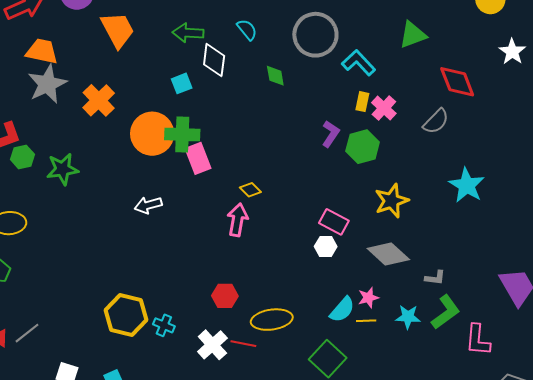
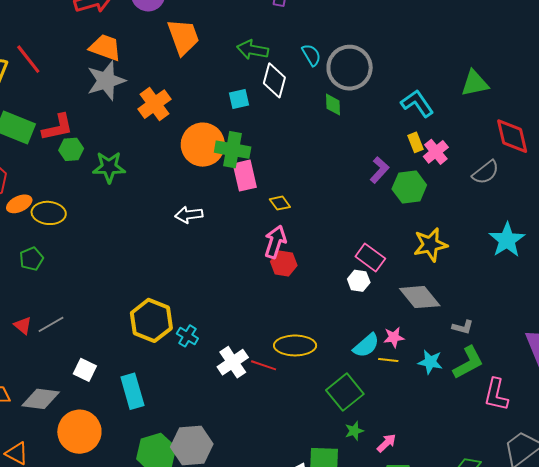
gray circle: (315, 35) -> (350, 68), moved
yellow rectangle: (362, 102) -> (415, 142), turned -42
yellow diamond: (250, 190) -> (280, 203), moved
red hexagon: (225, 296) -> (284, 263), moved

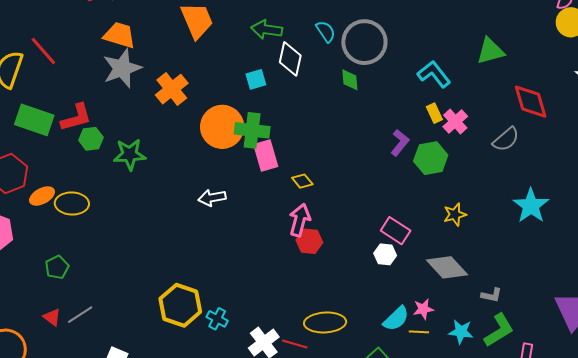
yellow star: (430, 245) -> (455, 215), size x0.7
green pentagon: (31, 259) -> (57, 267), moved

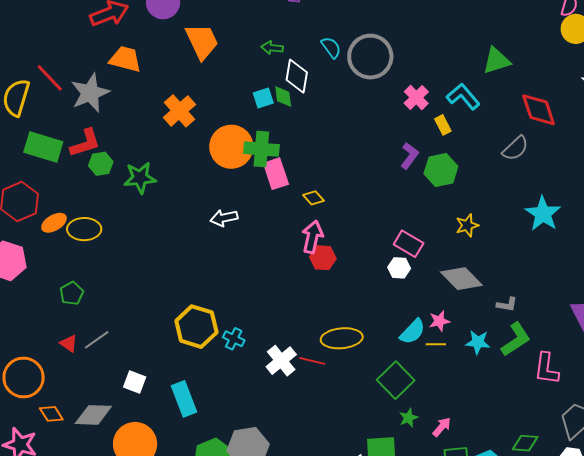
green arrow: (267, 30) -> (272, 48), size x0.7
gray star: (122, 68) -> (90, 93), moved
cyan L-shape: (434, 74) -> (463, 96), moved
green diamond: (350, 80) -> (283, 97), moved
pink cross: (455, 122) -> (416, 98), moved

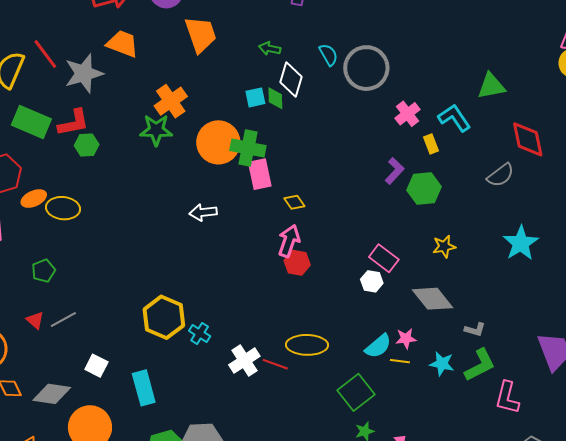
green star: (140, 178) -> (156, 130), moved

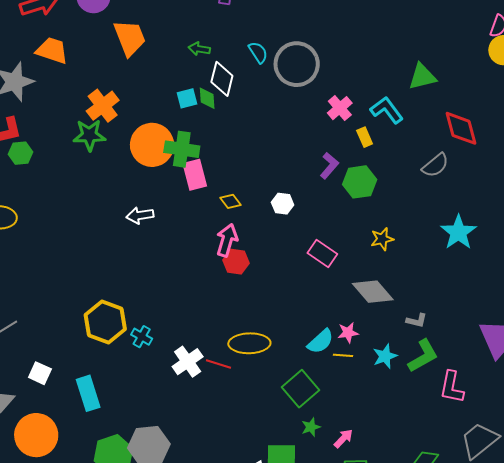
white hexagon: (372, 281) -> (283, 204), moved
cyan star: (442, 364) -> (385, 356), turned -30

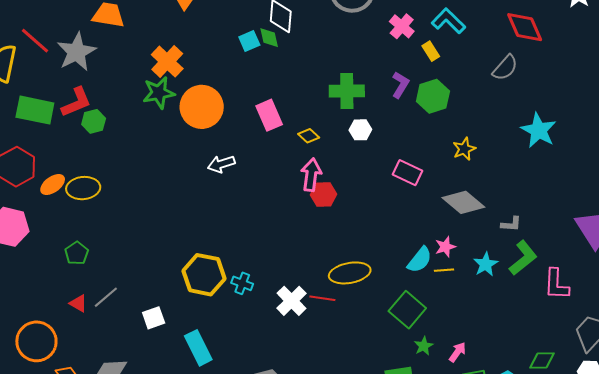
orange circle: (152, 145) -> (202, 107), moved
green cross: (182, 149) -> (347, 91), moved
white square: (40, 373) -> (154, 318), moved, turned -35

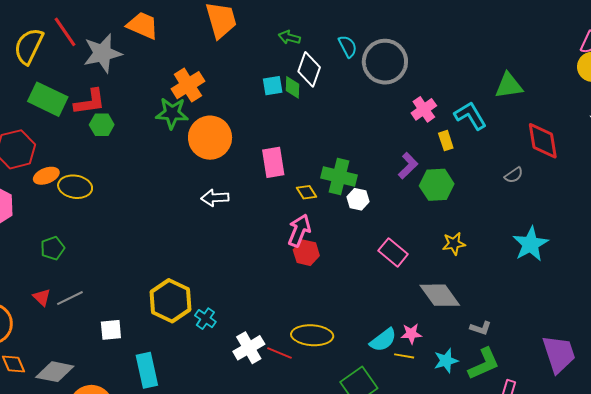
gray semicircle: (505, 68) -> (514, 175), size x0.7
green cross: (347, 91) -> (339, 176), moved

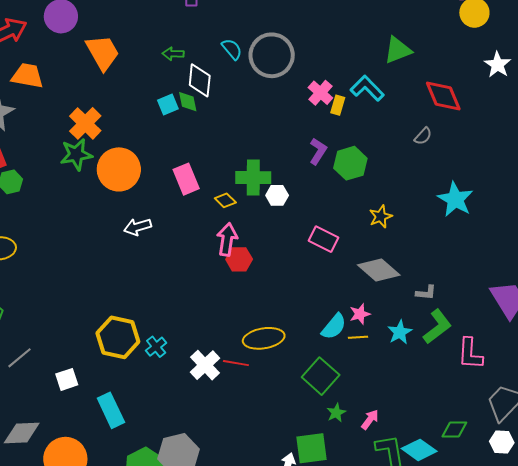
yellow rectangle: (446, 141) -> (338, 105), moved, turned 48
cyan cross: (205, 319) -> (156, 347), turned 30

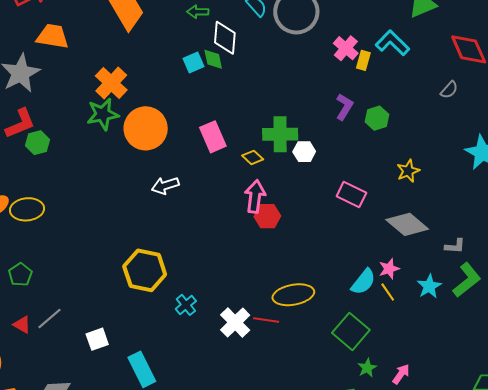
green hexagon: (350, 163) -> (377, 118), size x0.7
yellow hexagon: (118, 337) -> (145, 270), moved
yellow line: (358, 337) -> (388, 292), turned 60

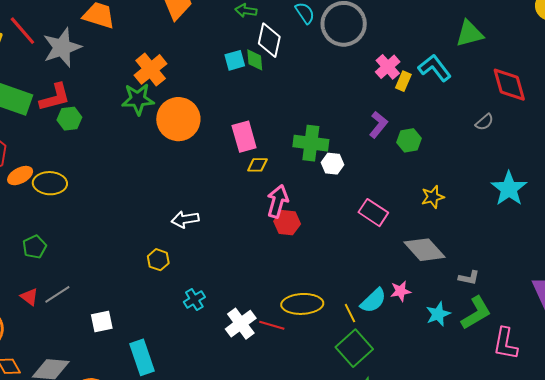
yellow diamond: (253, 157) -> (257, 165), moved, turned -50
white arrow: (165, 186) -> (185, 219), moved
yellow hexagon: (145, 270) -> (158, 260), size x0.5
yellow line: (388, 292) -> (350, 313), moved

